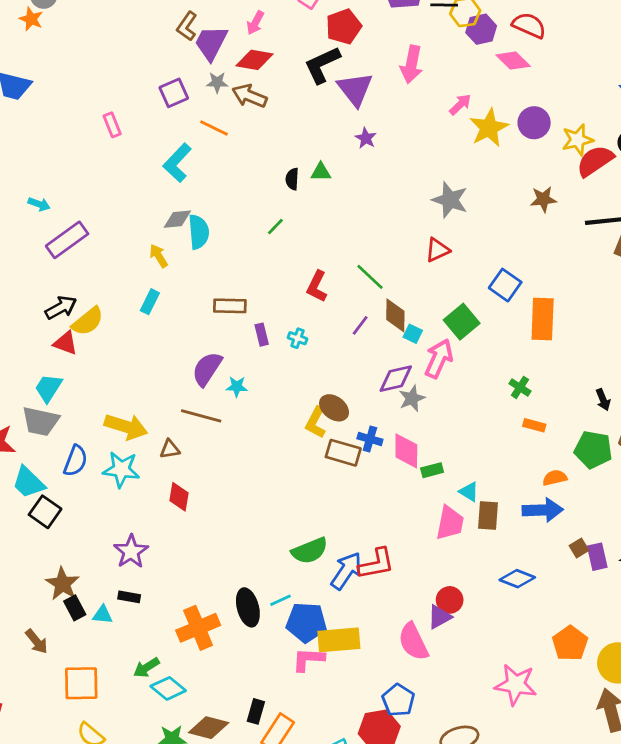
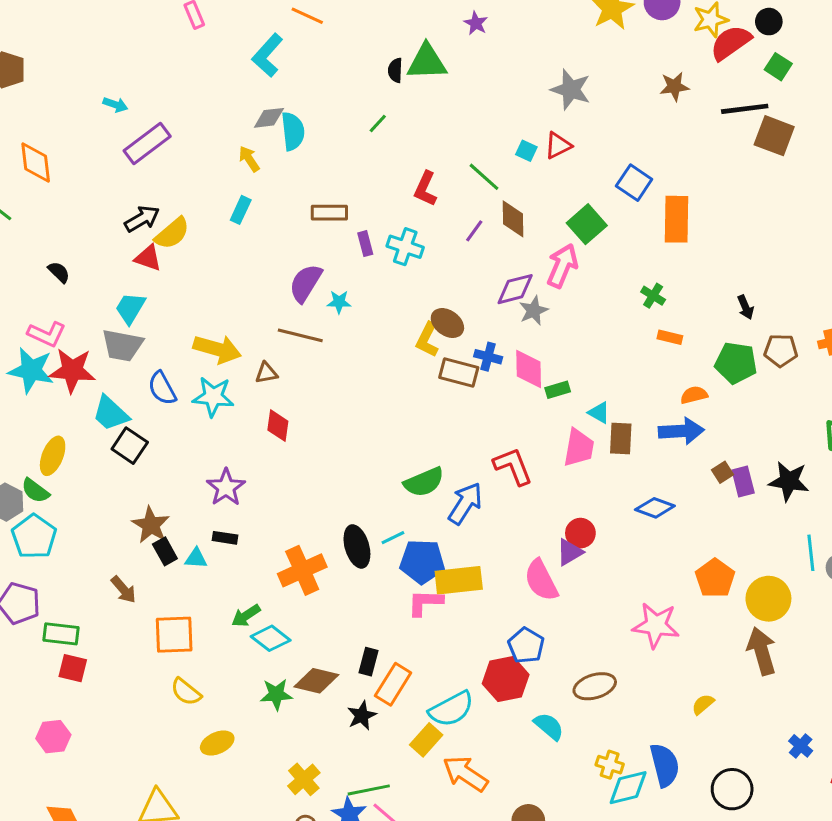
green triangle: (321, 172) -> (427, 62), size x1.8
cyan square: (413, 334) -> (526, 151), moved
cyan cross: (298, 338) -> (405, 247), size x1.6
blue semicircle: (76, 461) -> (162, 388), turned 132
red L-shape: (376, 564) -> (513, 466), moved, turned -99

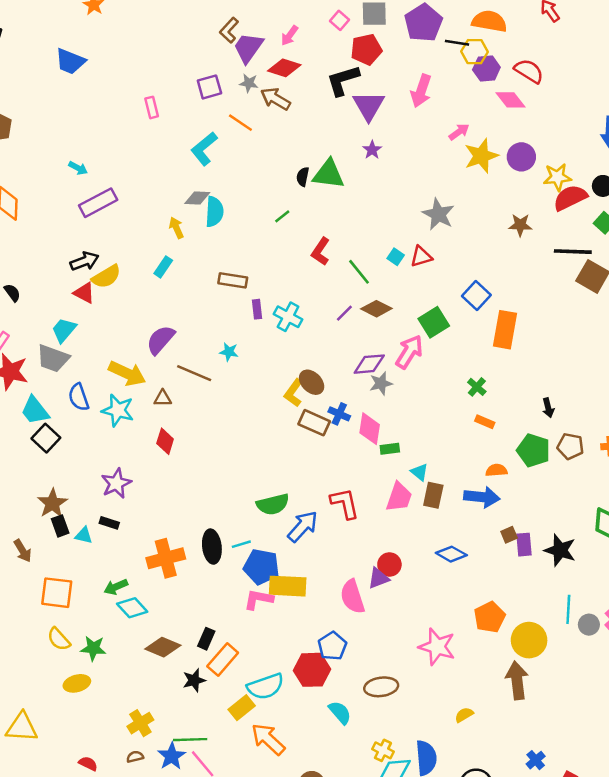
red L-shape: (425, 189) -> (321, 251), moved
brown diamond: (513, 219) -> (376, 309), turned -72
purple semicircle: (306, 283) -> (161, 340), moved
green star: (276, 694) -> (93, 648), moved

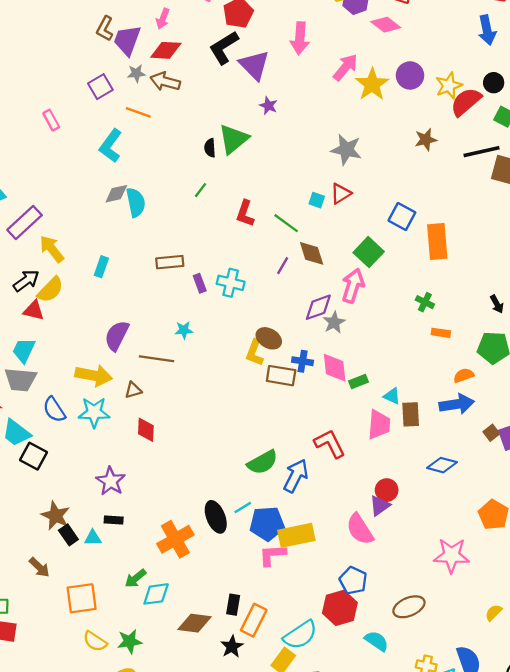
pink arrow: (459, 132) -> (345, 67), size x1.4
green triangle: (329, 174) -> (234, 139), turned -32
yellow arrow: (176, 228) -> (52, 249), moved, size x1.4
brown diamond: (376, 309) -> (312, 253), turned 60
cyan diamond: (132, 608) -> (156, 594), turned -40

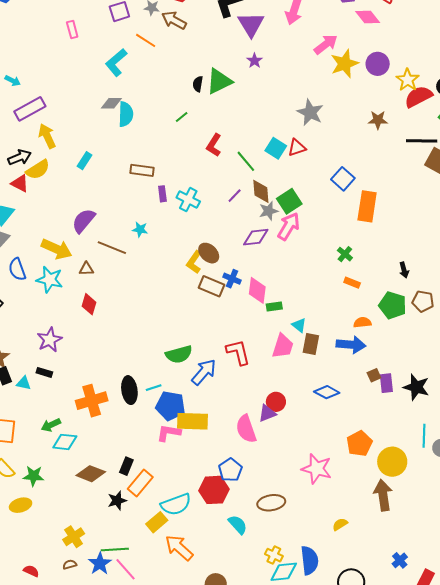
yellow star: (449, 86) -> (408, 80), turned -30
cyan square: (317, 200) -> (276, 148), size x1.5
green square: (369, 252) -> (289, 201), moved
gray star: (334, 322) -> (269, 211), moved

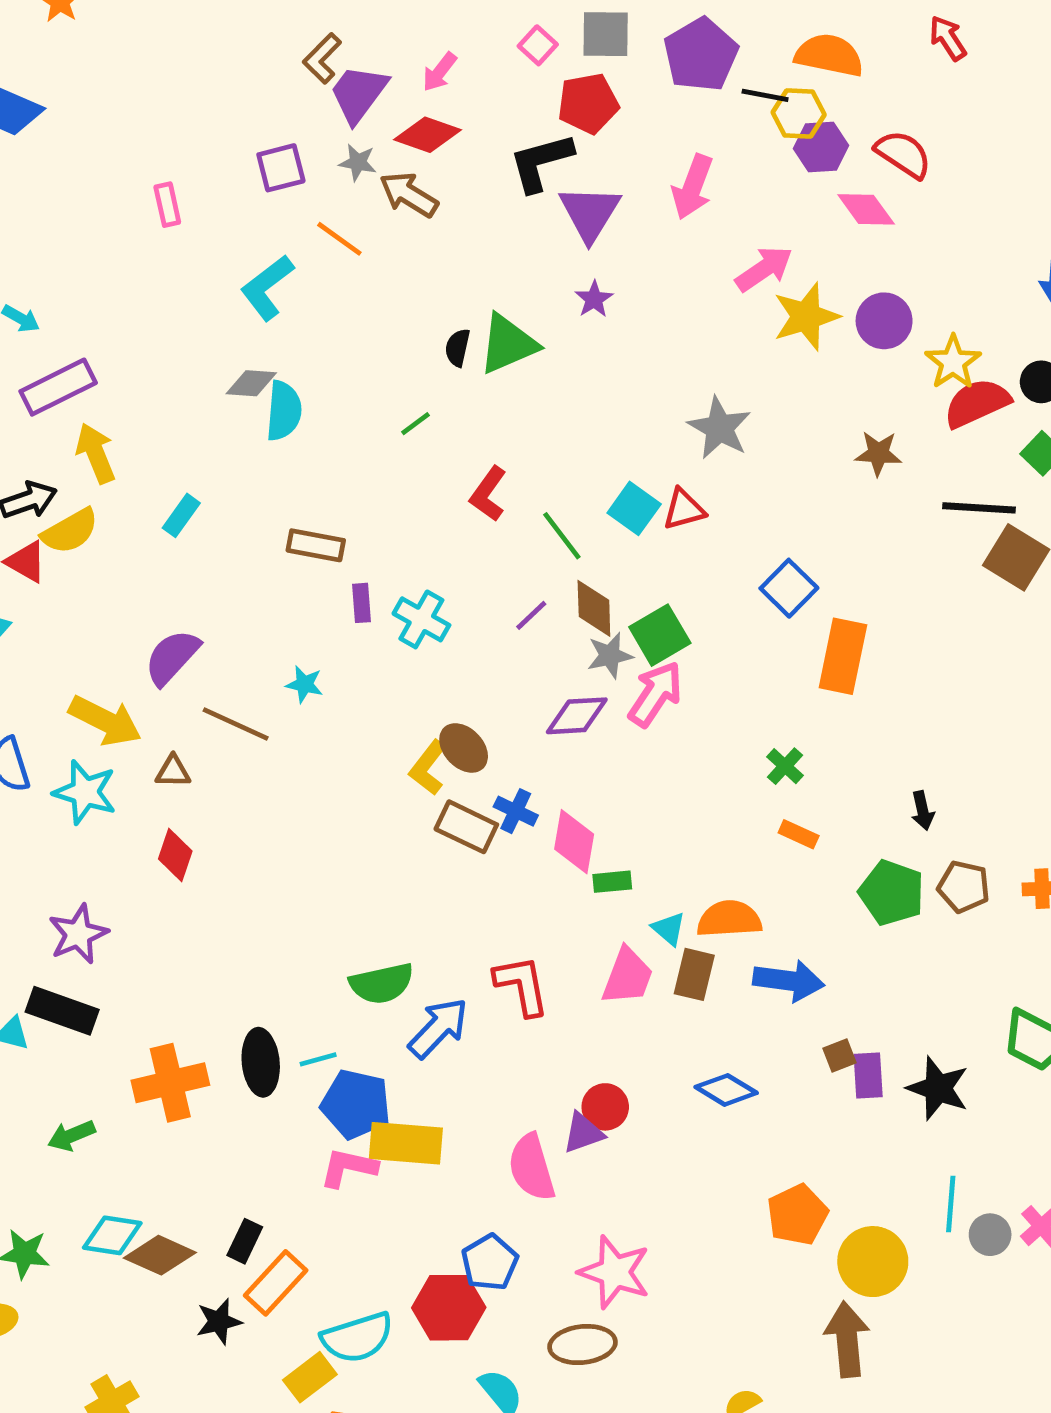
orange semicircle: (362, 322) -> (729, 919), moved, size x1.5
black rectangle: (44, 372) -> (62, 1011), size x1.8
cyan diamond: (65, 442) -> (112, 1235), moved
pink star: (317, 469) -> (615, 1272), moved

